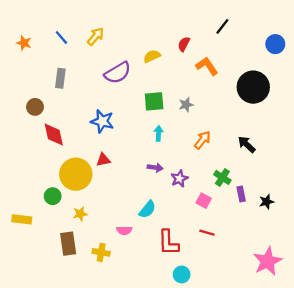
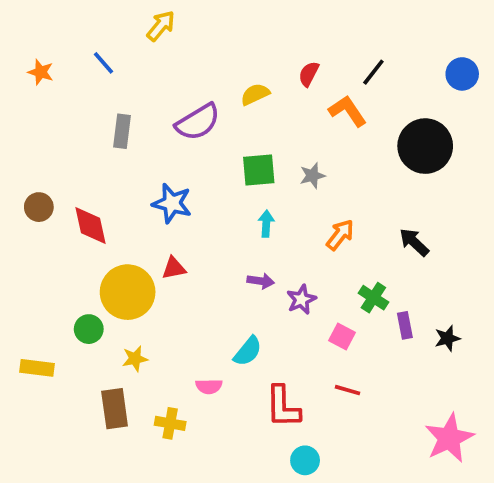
black line: (222, 26) -> (373, 72), moved
yellow arrow: (96, 36) -> (161, 26), moved
gray rectangle: (60, 78) -> (122, 131), moved
brown circle: (35, 107) -> (39, 207), moved

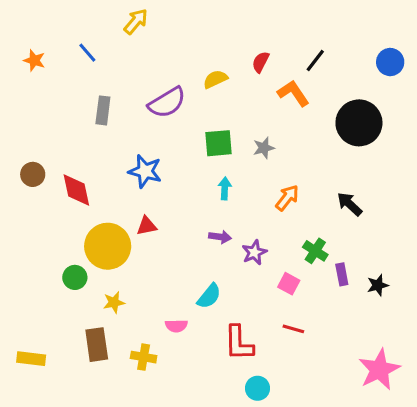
yellow rectangle: (37, 368) -> (31, 359), moved

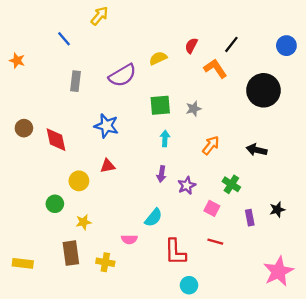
orange star: (34, 60) -> (17, 61), moved
black arrow: (350, 204) -> (257, 150), turned -30
purple arrow: (220, 237) -> (161, 174), turned 91
yellow circle: (108, 246) -> (79, 181), size x0.6
purple rectangle: (342, 274) -> (250, 218), moved

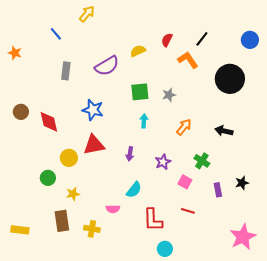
red triangle: (108, 166) -> (94, 145), size x1.6
purple arrow: (161, 174) -> (130, 154), moved

